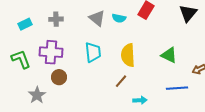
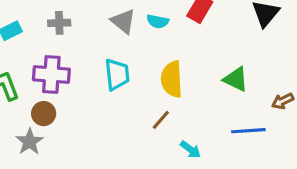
brown circle: (59, 77) -> (44, 114), moved
cyan arrow: (140, 100) -> (190, 149), turned 40

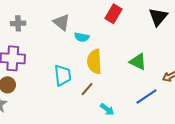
cyan semicircle: (158, 21) -> (82, 37), moved
cyan trapezoid: (117, 74) -> (63, 75), moved
blue line: (248, 131) -> (146, 97), turned -30

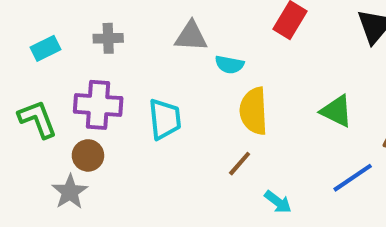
gray triangle: (62, 22) -> (191, 36), turned -36
cyan trapezoid: (63, 75) -> (165, 119), moved

